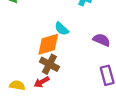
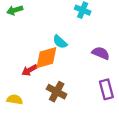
brown cross: (49, 64) -> (57, 92), moved
red arrow: (42, 82) -> (29, 70), moved

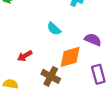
orange diamond: (46, 58) -> (70, 57), moved

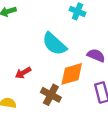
cyan semicircle: (54, 29) -> (54, 44), size x1.6

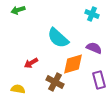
cyan cross: (78, 11) -> (92, 14), moved

